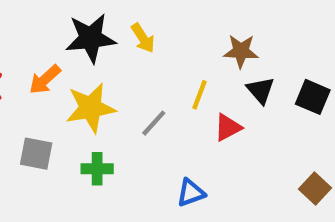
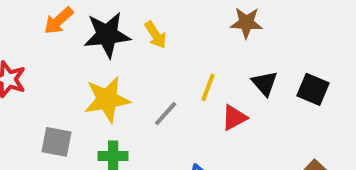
brown star: (241, 51) -> (246, 23), moved
orange arrow: (45, 80) -> (59, 21), moved

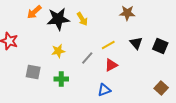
yellow line: (208, 87) -> (108, 45), turned 40
yellow star: (107, 99) -> (58, 51), size x0.6
red triangle: (234, 118) -> (111, 65), moved

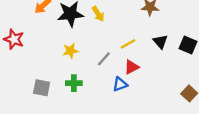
gray square: (33, 72) -> (42, 88), moved
blue triangle: (104, 90) -> (120, 84), moved

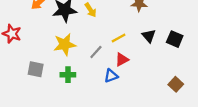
yellow star: (70, 51) -> (65, 44), size x1.5
gray square: (42, 88) -> (36, 69), moved

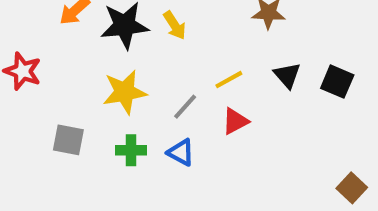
blue triangle: (111, 76) -> (181, 152), moved, turned 48
brown square: (176, 84) -> (352, 188), moved

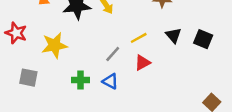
yellow star: (125, 92) -> (54, 45), moved
gray square: (68, 140) -> (28, 78), moved

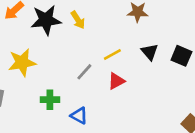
blue triangle: (110, 81) -> (79, 116), moved

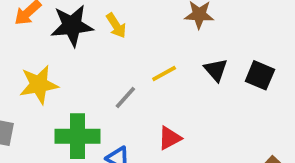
red triangle: (116, 81) -> (170, 138), moved
green cross: (50, 100) -> (77, 136), size x1.6

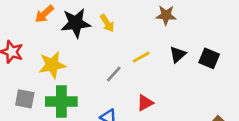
black triangle: (216, 70) -> (178, 54), turned 30
green cross: (77, 136) -> (61, 102), moved

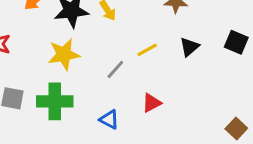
black square: (209, 58) -> (236, 42), moved
yellow star: (52, 65) -> (64, 54), moved

